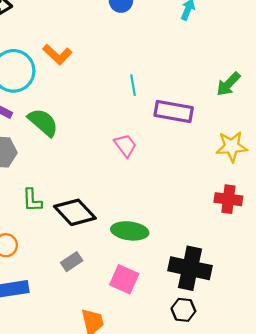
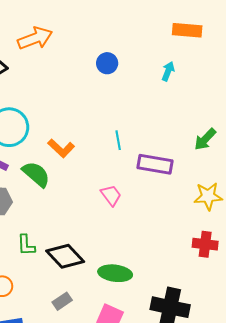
orange L-shape: (57, 54) -> (61, 148), moved

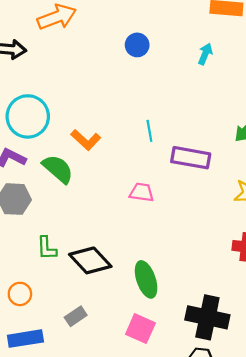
pink trapezoid: (111, 195) -> (142, 192), turned -45
green ellipse: (115, 273) -> (146, 279), turned 64
gray rectangle: (62, 301) -> (76, 316), moved

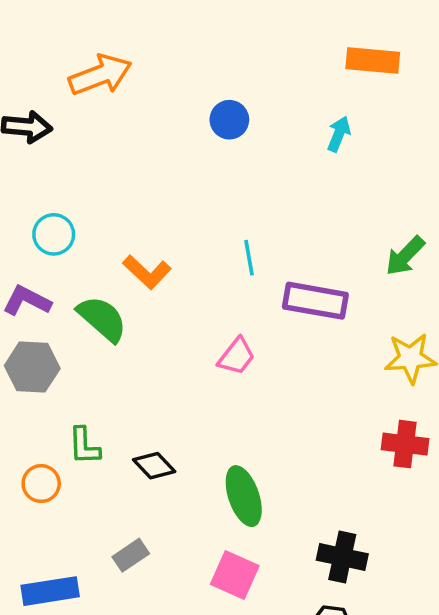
cyan circle: (28, 116) -> (54, 234), size x0.6
pink trapezoid: (142, 192) -> (237, 356), turned 120
black diamond: (90, 260) -> (154, 466), size x0.6
orange circle: (20, 294) -> (41, 484), moved
black cross: (207, 317) -> (342, 557), size x0.7

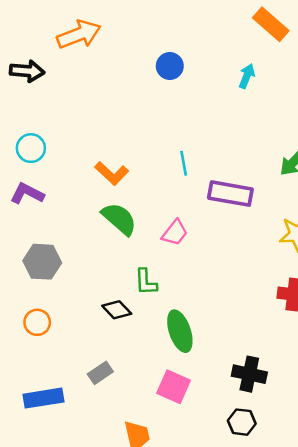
orange rectangle: (373, 61) -> (271, 24), turned 36
cyan circle: (54, 234) -> (31, 148), moved
green semicircle: (102, 319) -> (119, 219), moved
gray hexagon: (32, 367) -> (42, 262), moved
green L-shape: (84, 446) -> (146, 282), moved

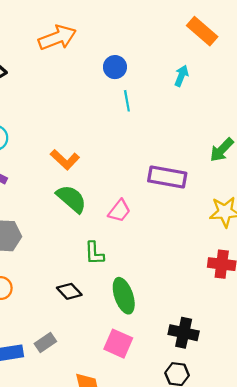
orange arrow: (79, 34) -> (57, 38), moved
cyan line: (184, 163) -> (127, 101), moved
black diamond: (117, 310) -> (69, 291), moved
gray rectangle: (100, 373) -> (45, 343), moved

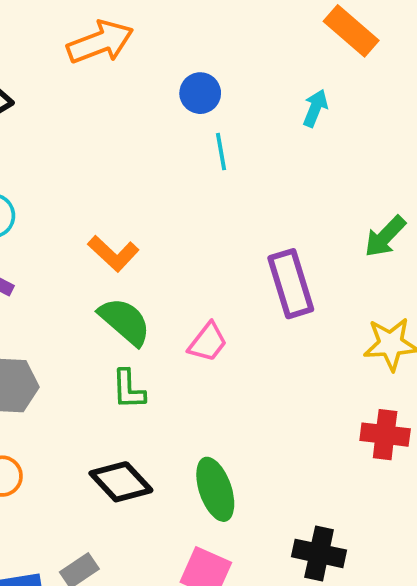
purple rectangle: (167, 177) -> (291, 284), turned 63
green L-shape: (94, 253) -> (128, 389), moved
black diamond: (69, 291) -> (121, 482), size x1.4

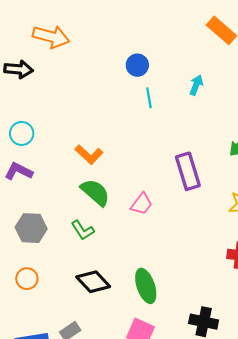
orange arrow: (100, 42) -> (51, 37), moved, turned 36
cyan arrow: (315, 108) -> (196, 85), moved
green L-shape: (128, 389) -> (83, 230), moved, turned -30

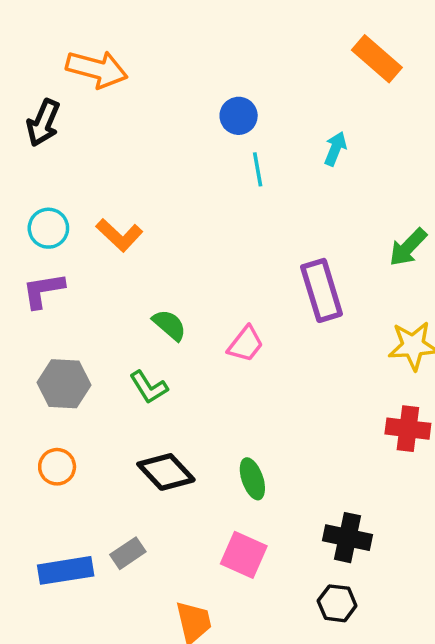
black arrow: (19, 69) -> (43, 123), turned 108
orange L-shape: (89, 154) -> (119, 235), moved
purple L-shape: (19, 171) -> (43, 290), turned -36
green semicircle: (95, 192) -> (169, 325), size x0.7
green ellipse: (146, 286) -> (252, 479), size x0.7

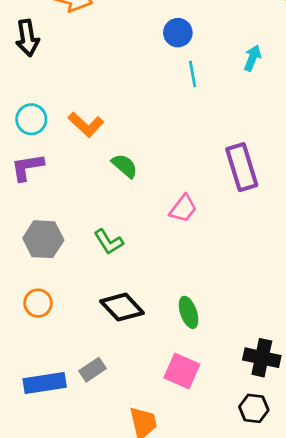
black arrow: (43, 123) -> (27, 38), turned -32
green semicircle: (169, 325) -> (125, 166), moved

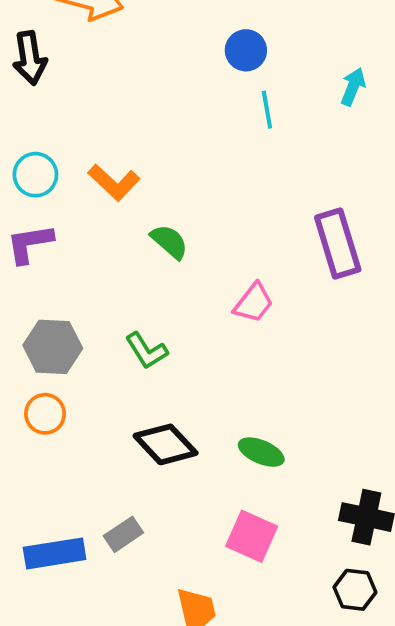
orange circle: (38, 303) -> (45, 414), moved
green ellipse: (189, 312) -> (261, 452), turned -48

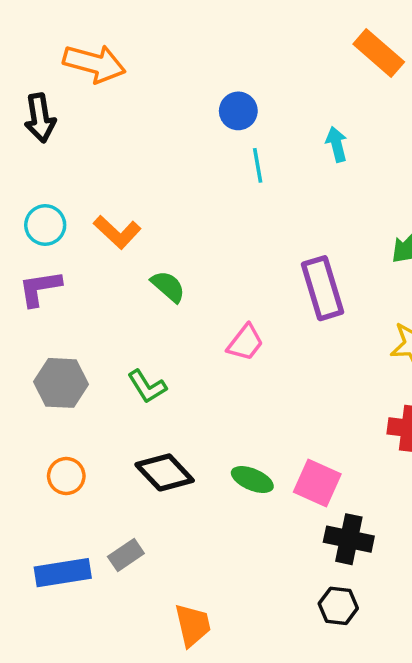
cyan arrow: (353, 87) -> (337, 144), turned -36
orange circle: (45, 414) -> (66, 476), moved
pink square: (252, 536) -> (317, 483), moved

